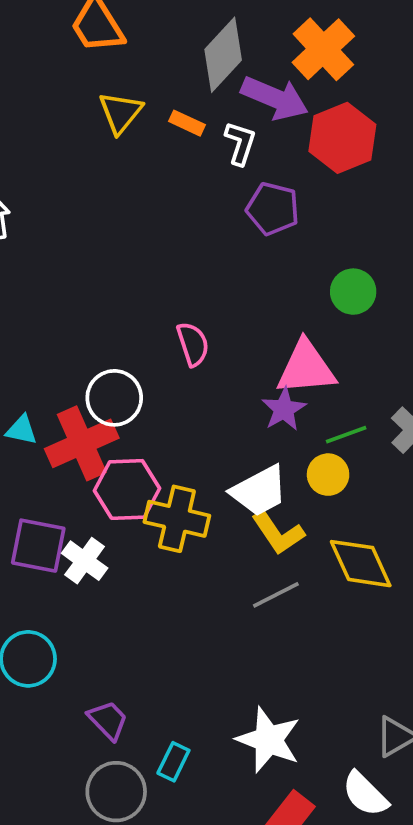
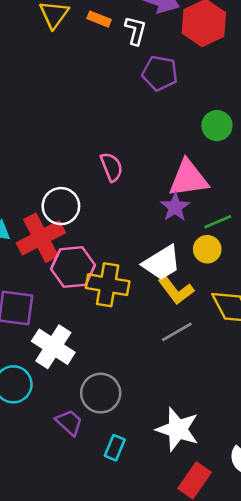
white cross: (85, 561) -> (53, 347), moved, size x1.4
gray circle: (116, 792) -> (101, 393), moved

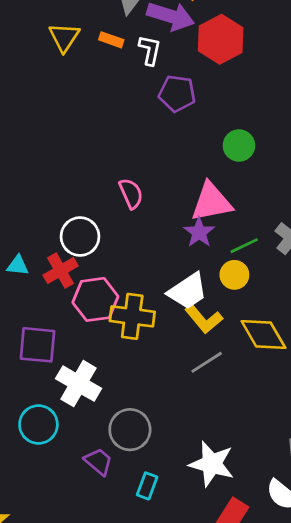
red cross: (41, 238) -> (61, 271), size x0.7

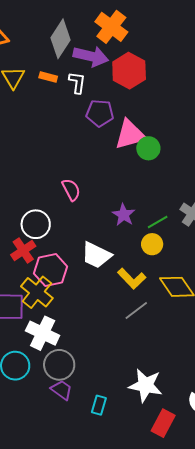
pink triangle: (212, 202) -> (130, 135), moved
white trapezoid: (188, 291) -> (96, 255), moved, turned 64
yellow cross: (132, 316) -> (37, 292), moved, turned 36
gray circle: (130, 430) -> (59, 365), moved

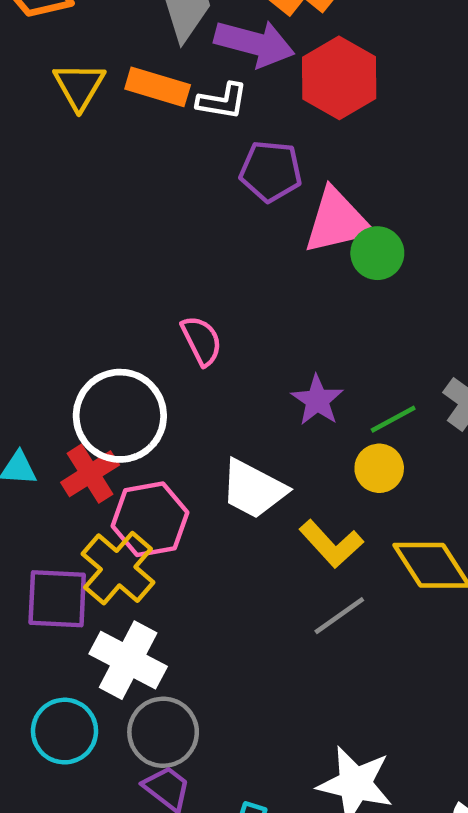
orange rectangle: (48, 77) -> (158, 87), size x1.5
white L-shape: (77, 82) -> (222, 101), turned 90
white circle: (36, 224) -> (120, 416), size x1.4

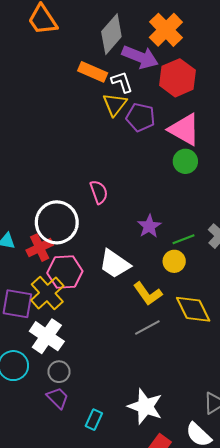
yellow triangle: (79, 86) -> (115, 104), moved
white L-shape: (222, 101) -> (122, 82), turned -125
pink triangle: (337, 221) -> (184, 129), moved, turned 36
gray circle: (163, 732) -> (59, 372), size x0.7

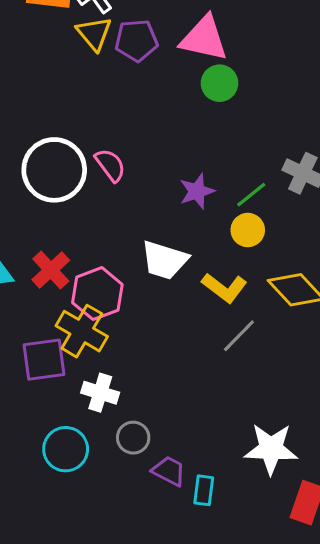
white circle: (57, 222) -> (54, 170), moved
purple star: (149, 226) -> (197, 191), turned 30
white cross: (47, 336) -> (100, 393), size x0.7
purple trapezoid: (58, 398) -> (169, 471), moved

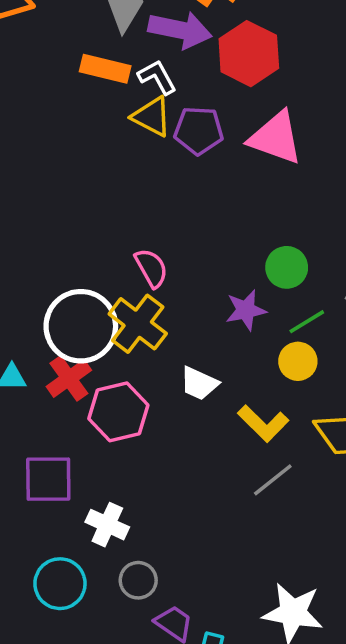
yellow triangle: (94, 34) -> (152, 117), turned -30
green circle: (219, 83) -> (287, 267), moved
white circle: (54, 170) -> (81, 326), moved
white trapezoid: (164, 260) -> (199, 383), size x0.7
yellow cross: (82, 331) -> (138, 324), moved

